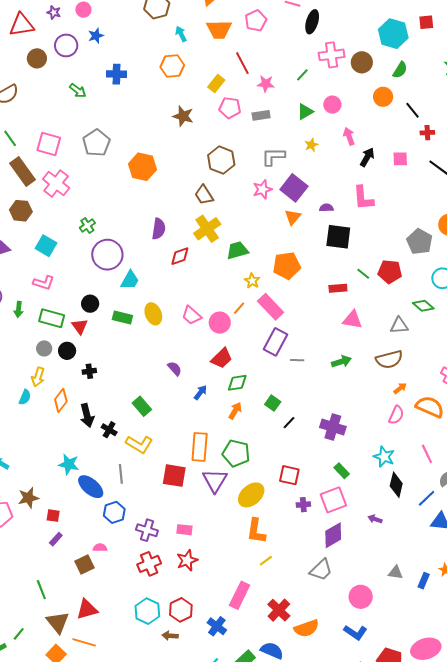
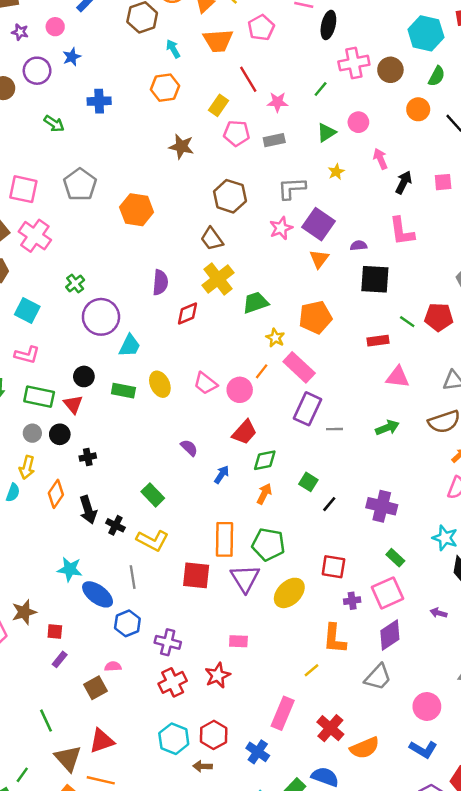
pink rectangle: (184, 530) -> (238, 641), moved
orange L-shape: (256, 531) -> (334, 639), moved

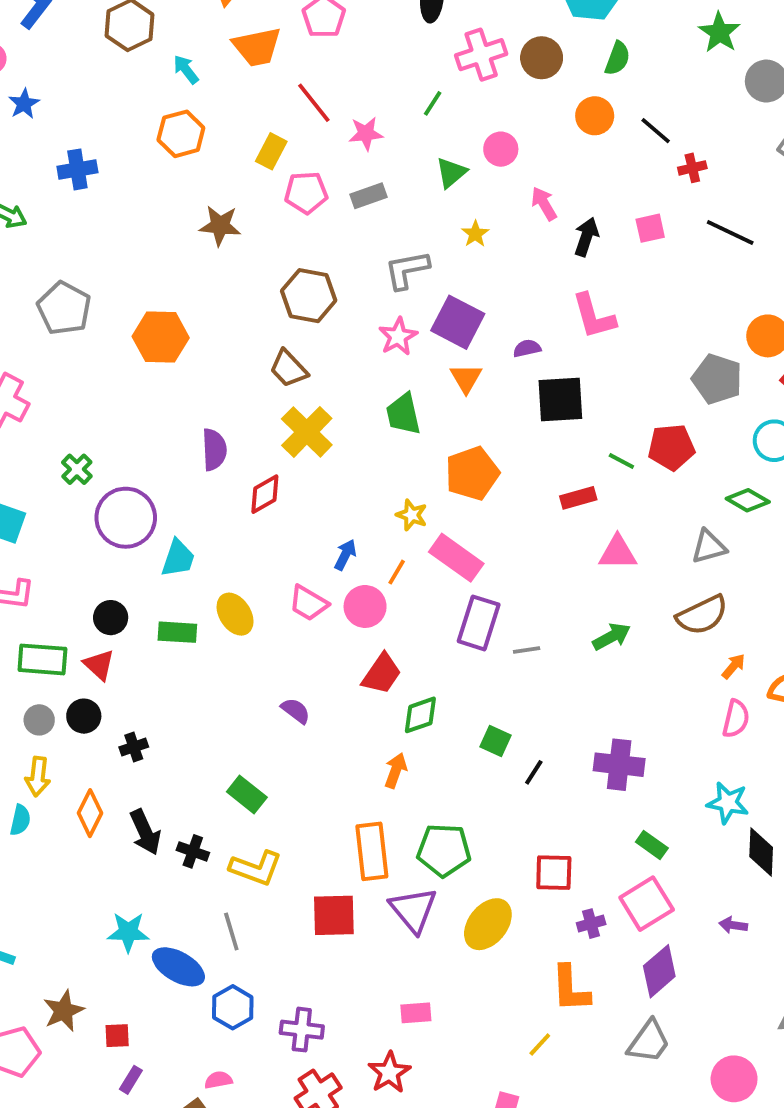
green trapezoid: (256, 303) -> (403, 414), moved, turned -76
blue arrow: (222, 475) -> (345, 555), moved
orange arrow: (264, 494) -> (396, 771), moved

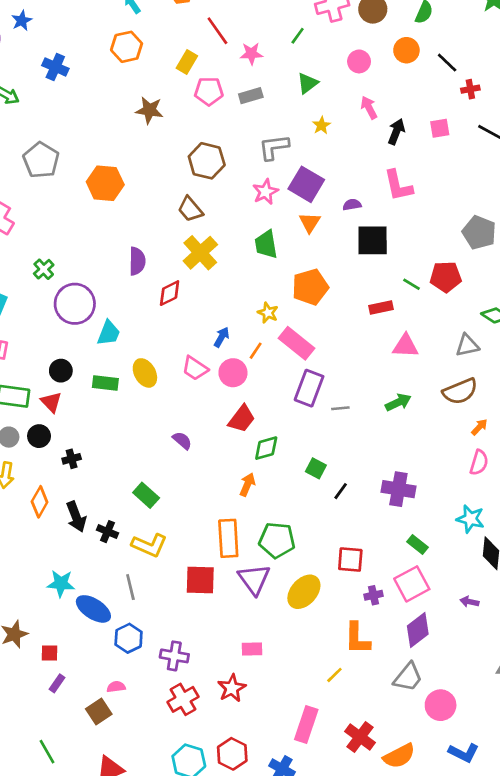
pink circle: (501, 149) -> (359, 61), moved
blue cross: (77, 169) -> (55, 67), turned 30
pink circle: (734, 1079) -> (441, 705), moved

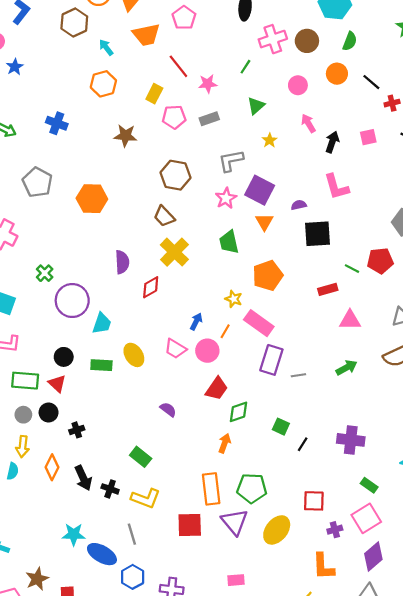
blue cross: (55, 67) -> (57, 123), moved

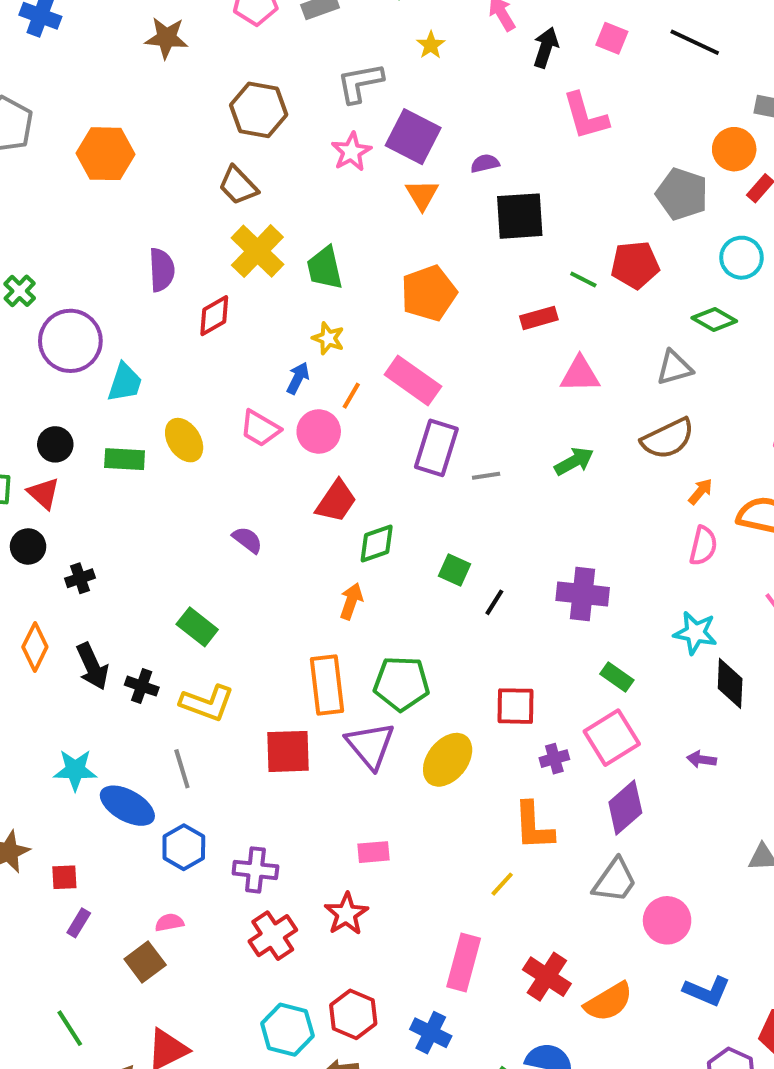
pink square: (368, 137) -> (612, 38), turned 35
pink L-shape: (336, 187) -> (585, 116), moved
green trapezoid: (229, 242) -> (325, 268), moved
yellow star: (234, 299) -> (328, 338), moved

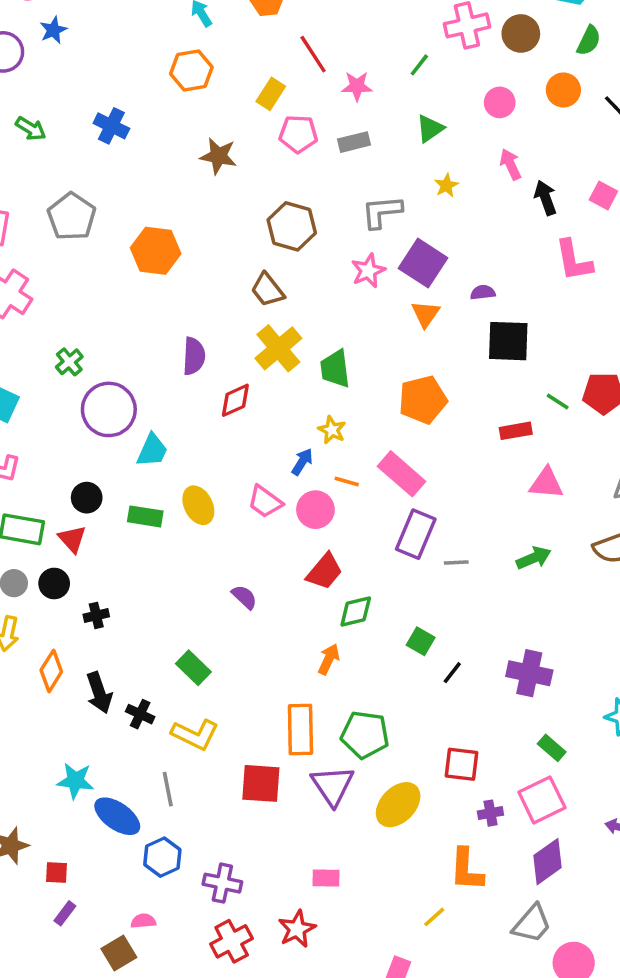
black arrow: (546, 48) -> (545, 198), turned -44
orange line: (351, 396) -> (347, 481), turned 70

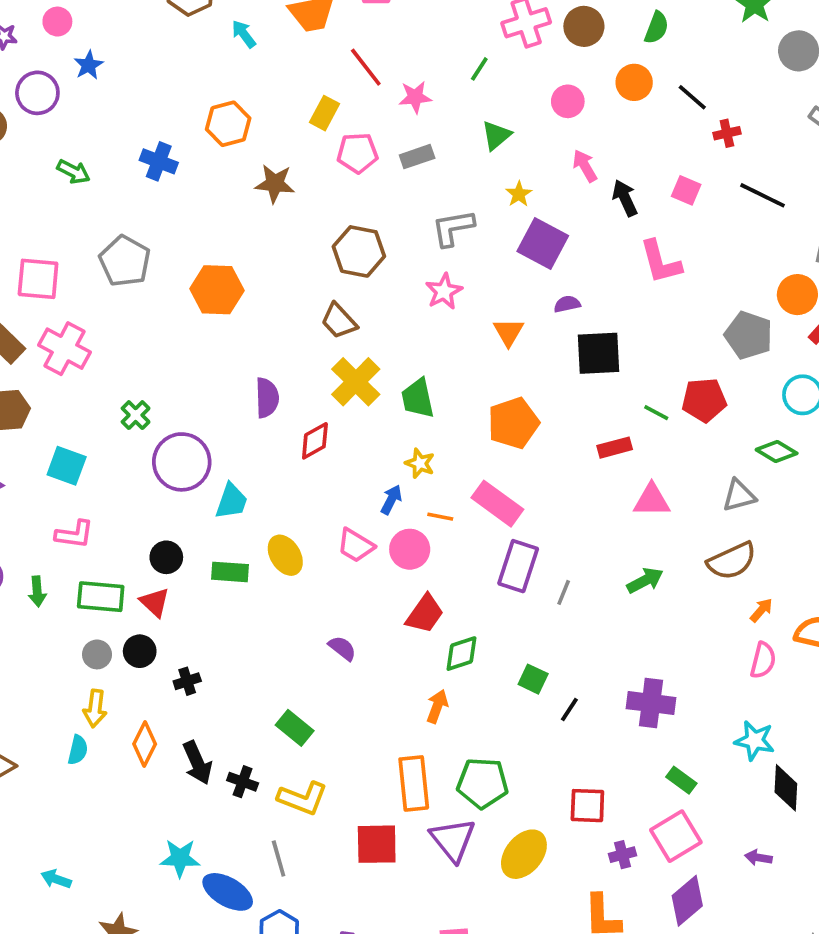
orange hexagon: (191, 71) -> (228, 124), moved
purple square: (423, 263) -> (543, 243), moved
gray line: (456, 563) -> (564, 592), turned -60

